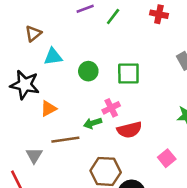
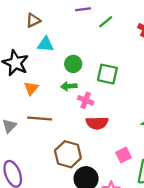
pink cross: (111, 108) -> (86, 100), turned 35
orange triangle: (48, 109) -> (31, 88), turned -35
green arrow: (93, 123) -> (69, 86), moved

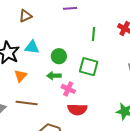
green line: (106, 22) -> (93, 34), moved, turned -48
cyan triangle: (46, 44) -> (32, 47), moved

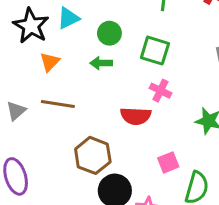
cyan triangle: (32, 47) -> (68, 18), turned -35
pink cross: (68, 89) -> (160, 91), moved

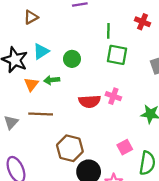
green square: (155, 51) -> (117, 55), moved
green arrow: (101, 63) -> (52, 80), moved
red semicircle: (136, 116) -> (90, 101), moved

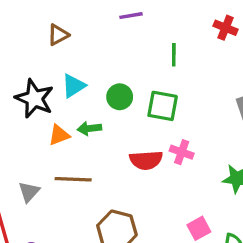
red cross: (142, 22) -> (226, 28), moved
green square: (117, 55) -> (163, 106), moved
orange triangle: (31, 84) -> (59, 135), turned 32

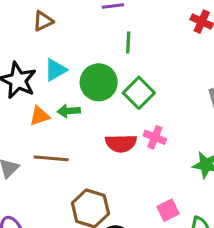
green line: (174, 55) -> (128, 43), moved
green circle: (120, 97) -> (99, 82), size x1.5
green square: (163, 106) -> (139, 93), turned 32

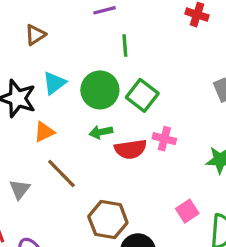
green arrow: (69, 111) -> (101, 132), moved
brown line: (51, 158) -> (61, 174), turned 48

